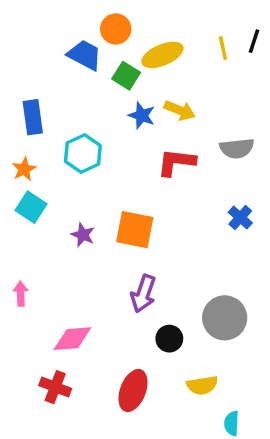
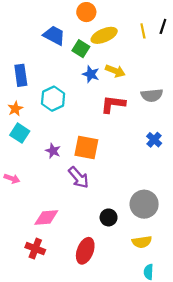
orange circle: (116, 29) -> (86, 12), moved
pink arrow: (21, 294) -> (12, 179), moved, turned 112
purple arrow: (143, 294) -> (79, 177), moved, turned -60
yellow semicircle: (202, 385) -> (142, 242), moved

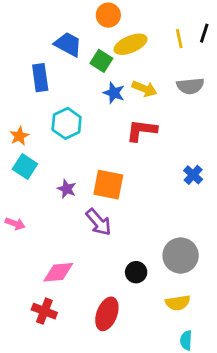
blue rectangle: (21, 75) -> (40, 78), moved
gray semicircle: (152, 95) -> (190, 86), moved

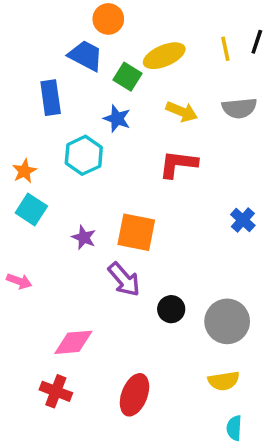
orange circle: (108, 15) -> (108, 19), moved
blue star: (114, 93) -> (117, 119), moved
black circle: (136, 272) -> (171, 309), moved

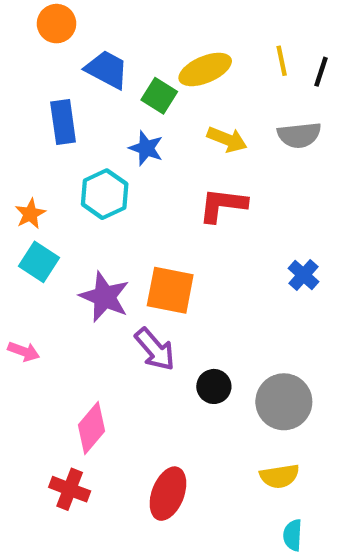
orange circle: (108, 19) -> (56, 24), moved
black line: (257, 42) -> (321, 72), moved
purple star: (84, 237) -> (105, 297), size x1.6
pink diamond: (73, 342) -> (91, 428), turned -45

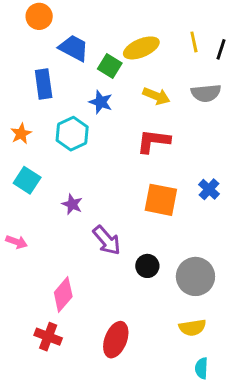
orange star: (30, 214) -> (21, 134), moved
orange square: (170, 290) -> (161, 200), moved
purple star: (105, 297) -> (72, 204), size x0.6

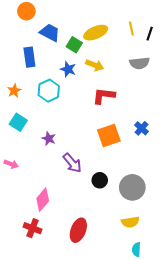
yellow arrow: (156, 96) -> (95, 65), moved
orange square: (161, 200) -> (109, 135), turned -30

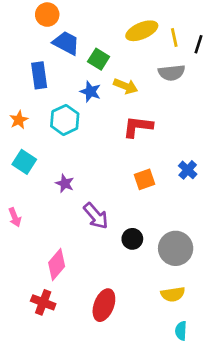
orange circle: (26, 11) -> (47, 15), moved
yellow ellipse: (96, 33) -> (142, 31), moved
gray semicircle: (139, 63) -> (172, 73), moved
orange square: (109, 135) -> (144, 179), size x0.7
pink arrow: (11, 164) -> (15, 217), turned 48

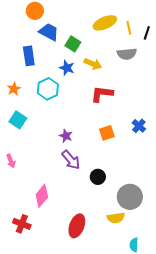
purple star: (65, 183) -> (66, 136), moved
gray circle: (176, 248) -> (130, 197), moved
yellow semicircle: (173, 294) -> (116, 218), moved
red cross: (43, 302) -> (22, 224), moved

